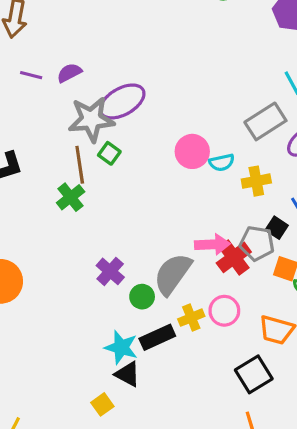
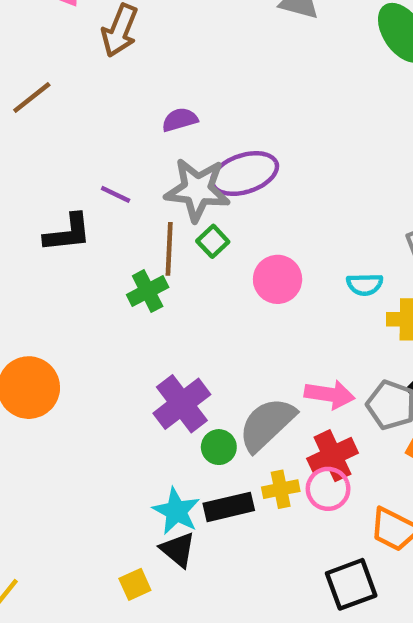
purple line: (31, 75) -> (116, 194), moved
pink circle: (192, 151) -> (278, 279), moved
red cross: (234, 257) -> (333, 456), moved
purple cross: (110, 271) -> (182, 404), size x1.4

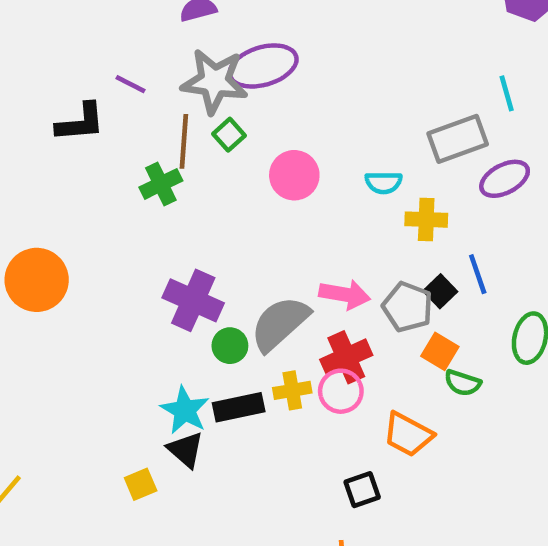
purple cross: (182, 404) -> (193, 300), turned -30
black square: (351, 584) -> (362, 490), size x0.7

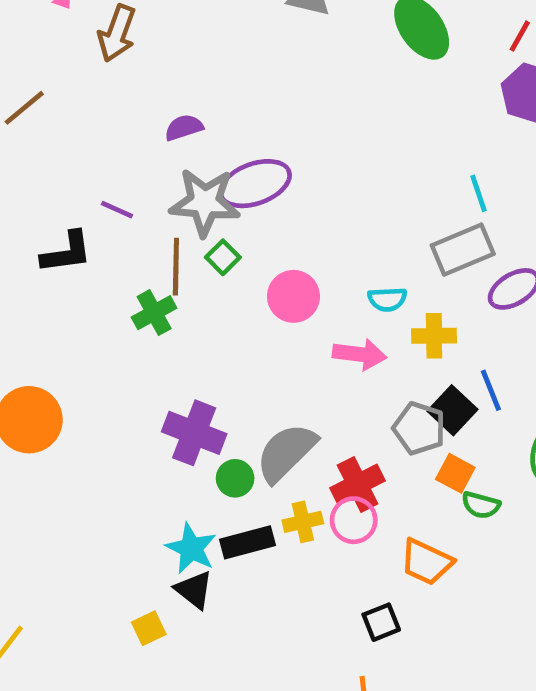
cyan line: (507, 93) -> (478, 193), moved
black square: (440, 291) -> (453, 410), size x1.4
pink arrow: (345, 294) -> (360, 354), moved

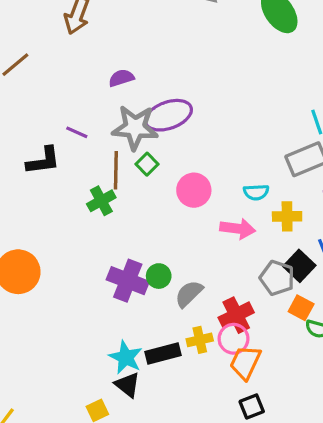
gray semicircle: (286, 452) -> (189, 294), size x0.7
green circle: (235, 478) -> (159, 276), moved
orange trapezoid: (426, 562) -> (245, 363), moved, turned 90

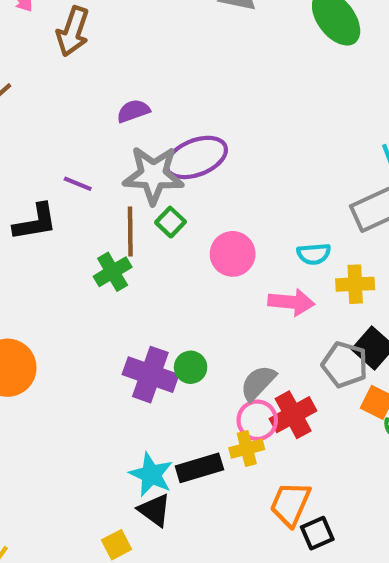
gray semicircle: (189, 294) -> (258, 383), moved
pink circle: (234, 339) -> (257, 420), moved
orange trapezoid: (245, 363) -> (290, 504), moved

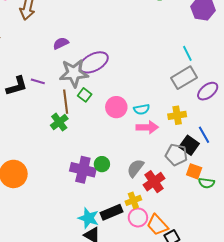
black L-shape: (35, 222) -> (17, 86), moved
cyan semicircle: (314, 254) -> (142, 109), moved
pink circle: (257, 420) -> (138, 217), moved
orange trapezoid: (290, 504) -> (157, 225), turned -60

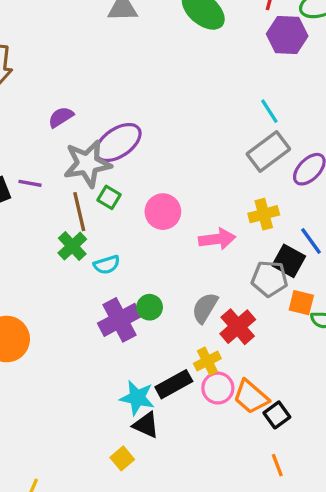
cyan semicircle: (142, 109) -> (107, 265), moved
purple cross: (83, 170) -> (119, 320), turned -35

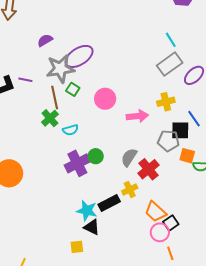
black square: (289, 261) -> (180, 130), turned -30
pink circle: (218, 388) -> (160, 232), moved
yellow square: (122, 458) -> (77, 247), turned 32

